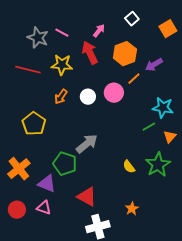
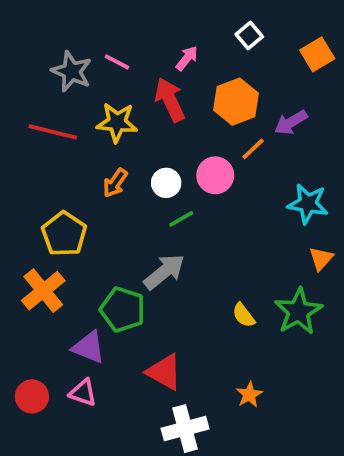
green line: (149, 127) -> (181, 219), moved
orange cross: (19, 169) -> (43, 291), moved

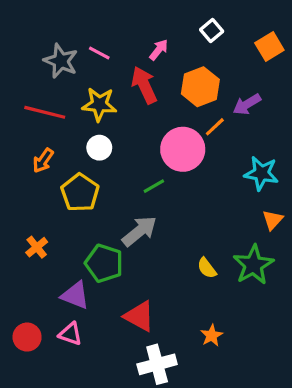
pink circle: (215, 175) -> (183, 149), size x1.4
orange arrow: (115, 183) -> (43, 161), moved
white circle: (166, 183) -> (99, 148), moved
yellow pentagon: (64, 234) -> (80, 193), moved
orange cross: (43, 291) -> (37, 247), size x0.6

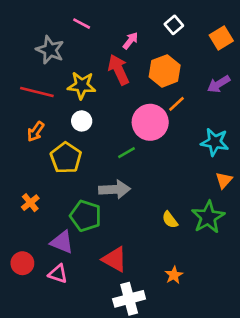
pink line: (99, 53) -> (82, 24), moved
purple arrow: (247, 104) -> (219, 84), moved
gray arrow: (139, 231) -> (115, 189), turned 36
red circle: (27, 337) -> (22, 263), moved

